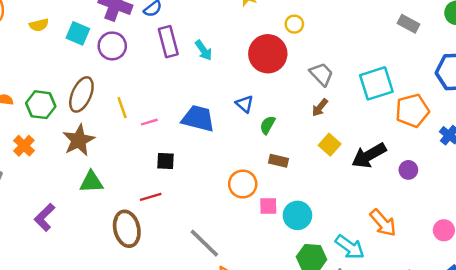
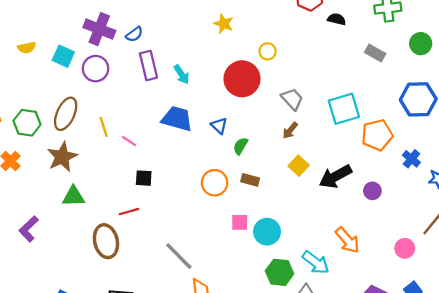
blue trapezoid: (198, 118) -> (177, 119), moved
pink line: (149, 122) -> (129, 141), turned 49
orange circle: (243, 184) -> (215, 183), moved

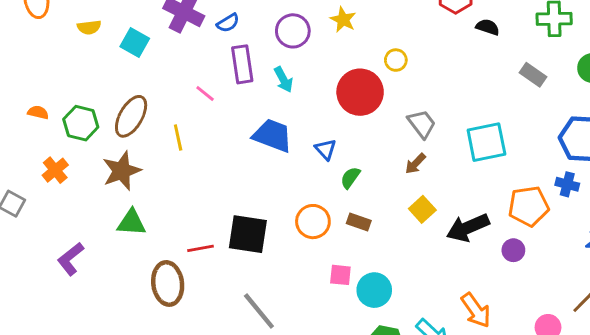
purple circle: (96, 69) -> (293, 31), moved
orange pentagon: (377, 135) -> (529, 206), moved
pink line: (129, 141) -> (205, 93), moved
blue cross: (411, 159) -> (567, 184), moved, turned -30
black square: (144, 178) -> (248, 234), moved, size x1.8

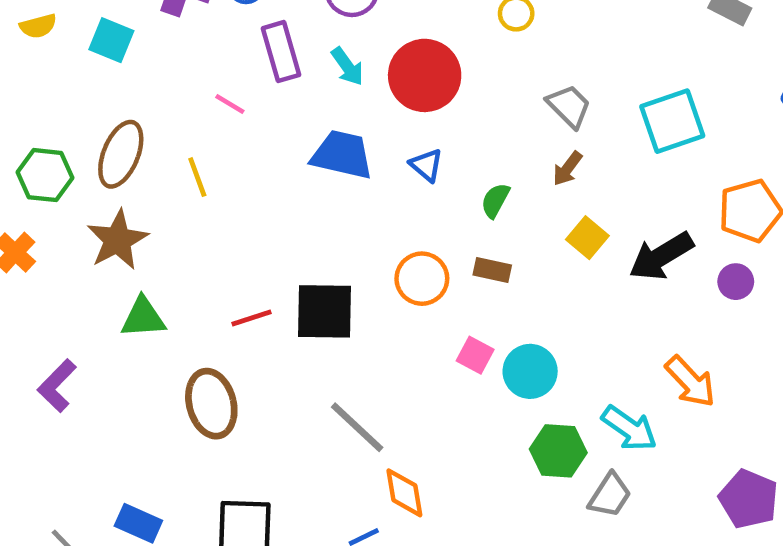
red circle: (360, 92) -> (425, 75), moved
green semicircle: (350, 178) -> (495, 200), moved
red line: (201, 248) -> (252, 318), moved
pink square: (340, 275) -> (475, 355), turned 30

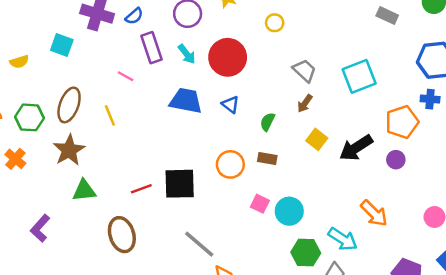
yellow semicircle: (38, 26) -> (19, 62), moved

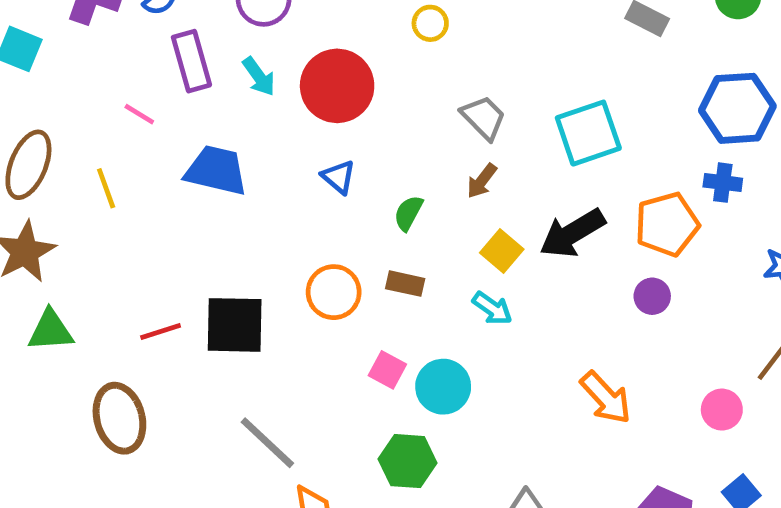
blue trapezoid: (186, 101) -> (216, 170), moved
black arrow: (356, 148) -> (572, 233), moved
cyan arrow: (343, 239) -> (492, 308), moved, size x0.7
green hexagon: (306, 253) -> (408, 461), moved

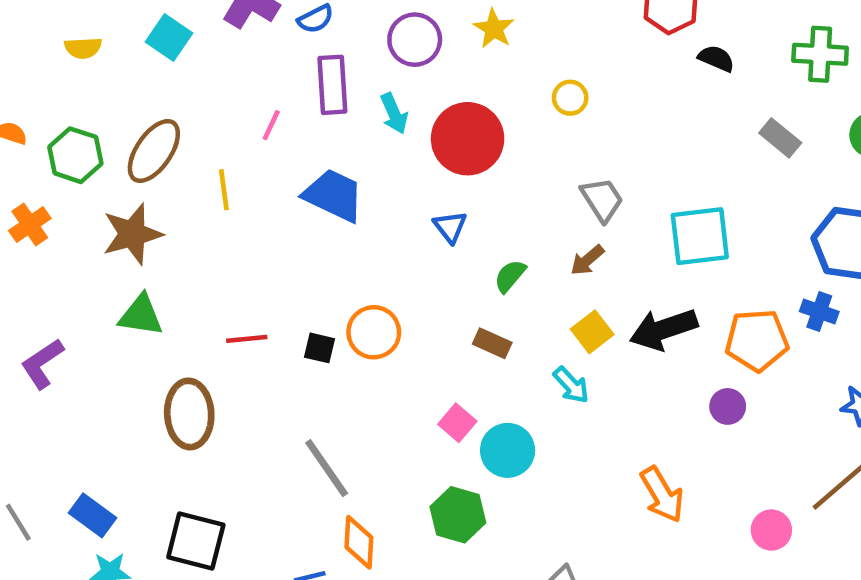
pink line: (139, 114) -> (271, 125), turned 72
orange circle: (334, 292) -> (374, 332), moved
black square: (235, 325) -> (319, 348), size x0.5

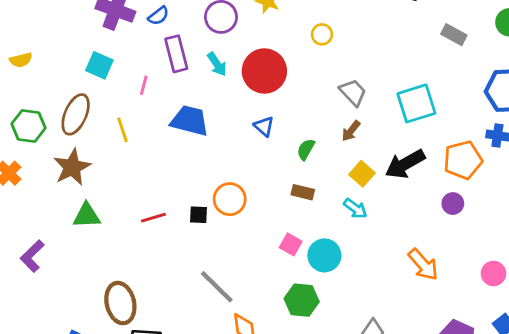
cyan square: (169, 38) -> (99, 65), moved
brown ellipse: (189, 414) -> (120, 303), moved

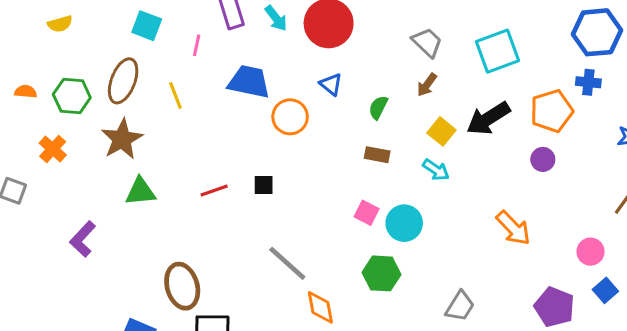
orange circle: (230, 199) -> (290, 117), moved
pink circle: (493, 273) -> (590, 252), moved

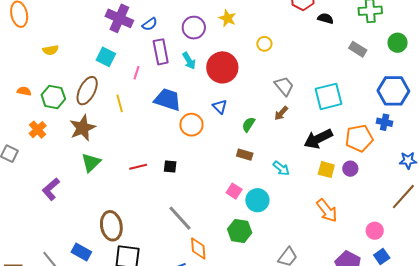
yellow square: (441, 131) -> (326, 170), moved, turned -30
green triangle: (140, 192) -> (91, 163), turned -45

